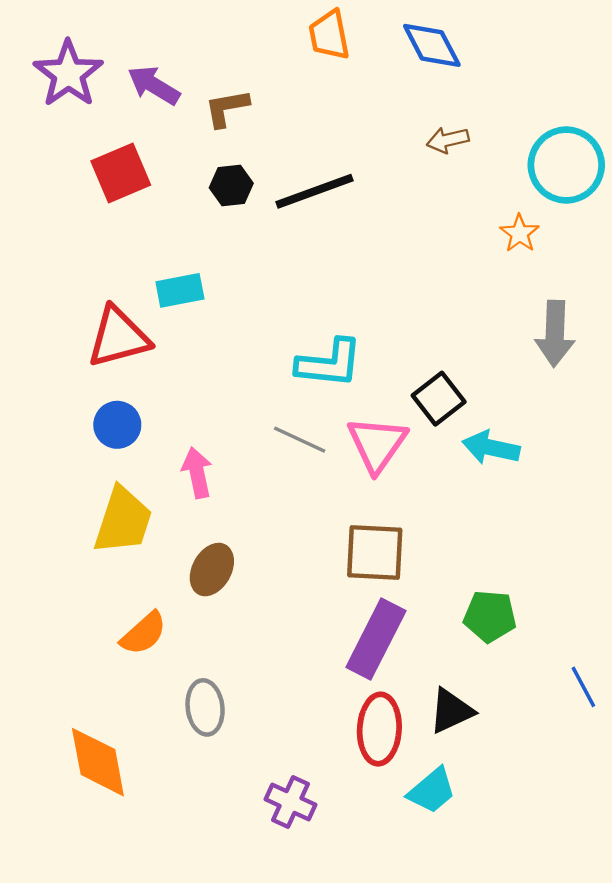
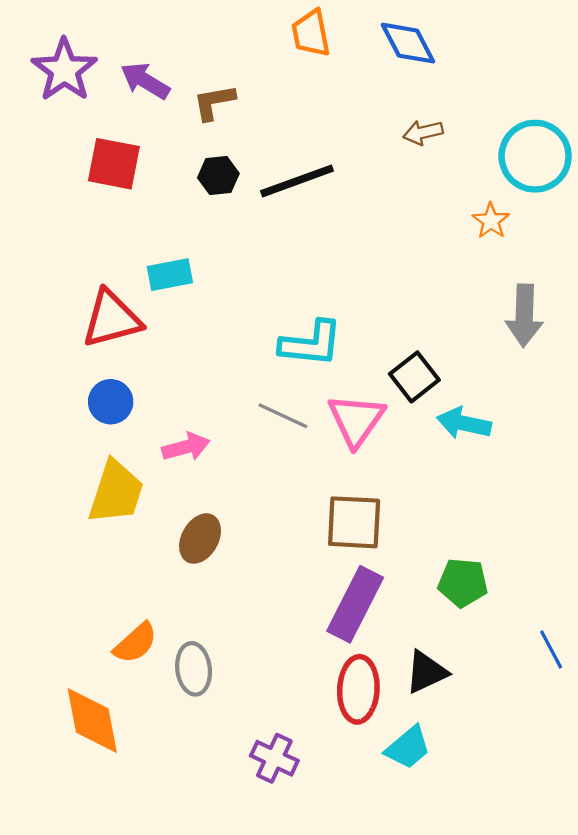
red square: (121, 173) -> (114, 164), turned 34
pink arrow: (197, 473) -> (186, 447), turned 87
orange semicircle: (144, 633) -> (135, 643), moved

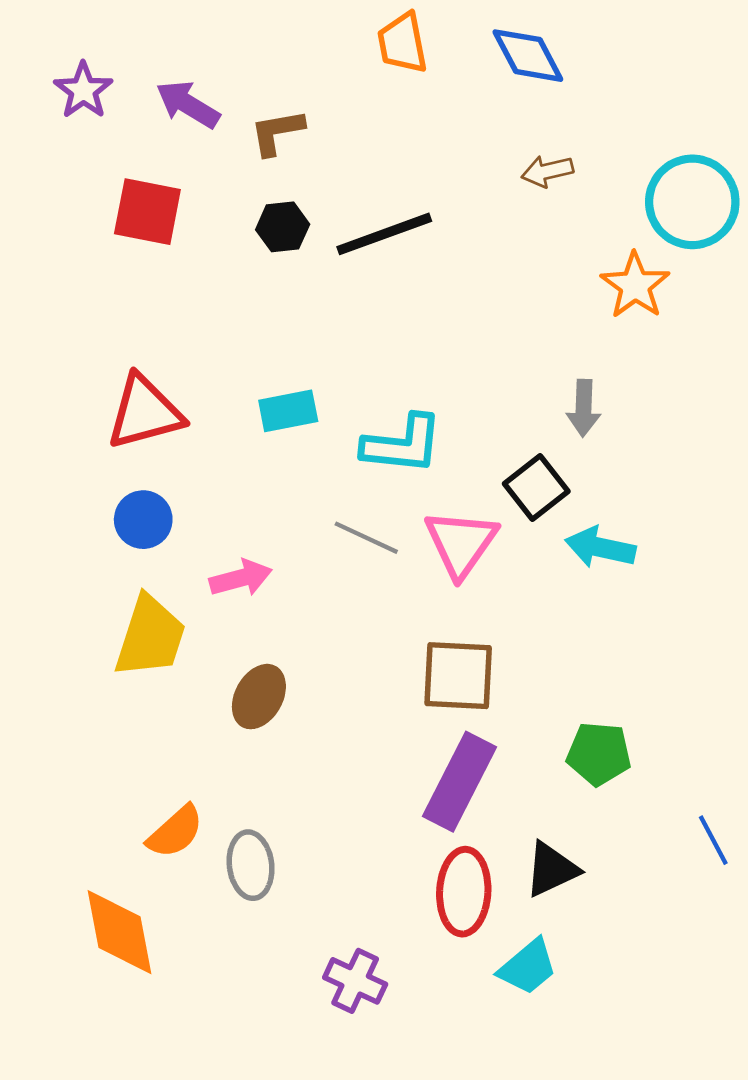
purple star: (64, 70) -> (83, 90), size x0.7
orange star: (491, 221) -> (635, 285), size x1.4
cyan rectangle: (170, 275) -> (288, 411), moved
gray arrow: (524, 316) -> (584, 408), moved, size x0.7

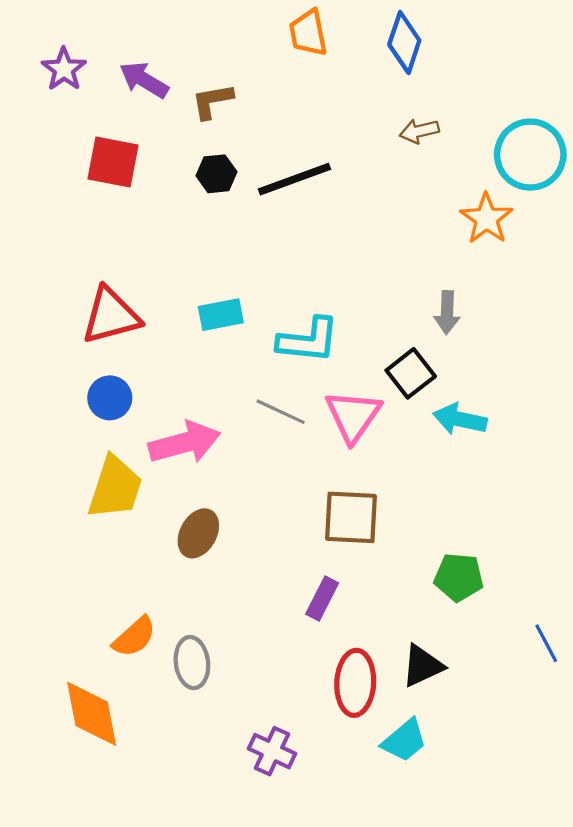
blue diamond: (528, 56) -> (404, 42), turned 46
pink arrow: (241, 578) -> (184, 443), size x1.5
purple rectangle: (460, 782) -> (322, 598), moved, size x0.6

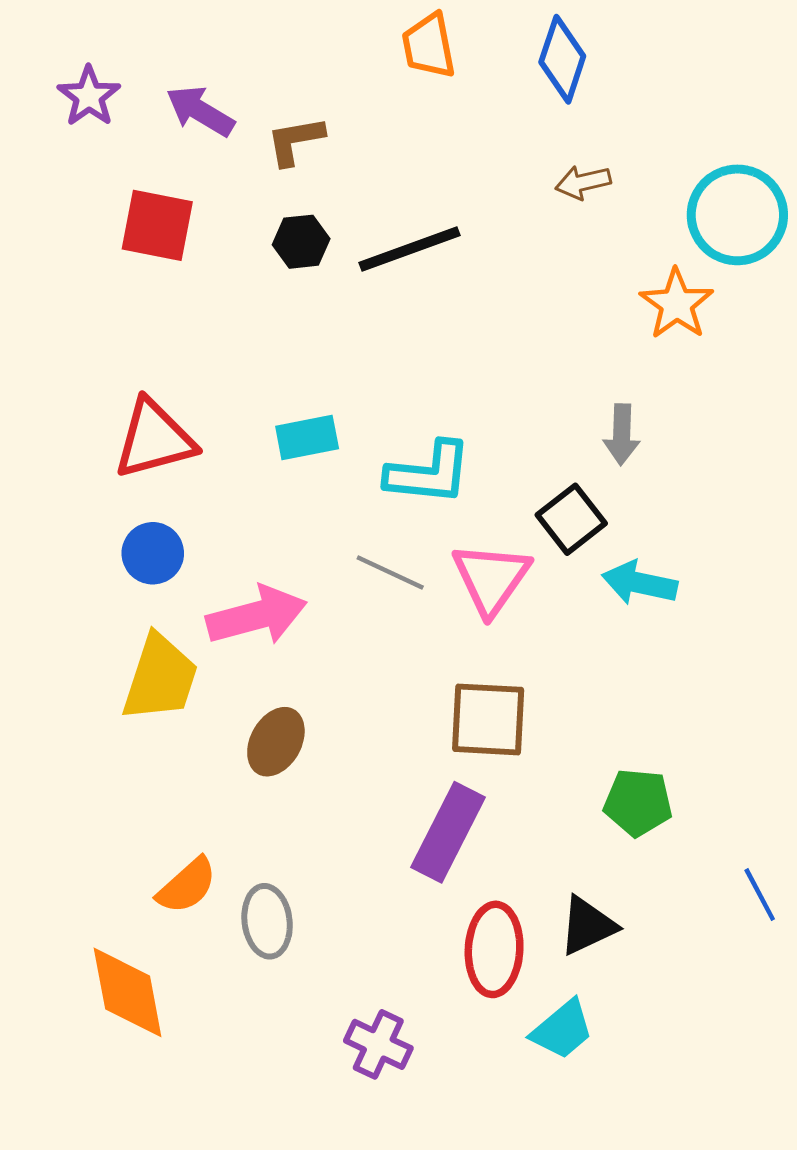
purple rectangle: (322, 598) -> (448, 832), size x1.6

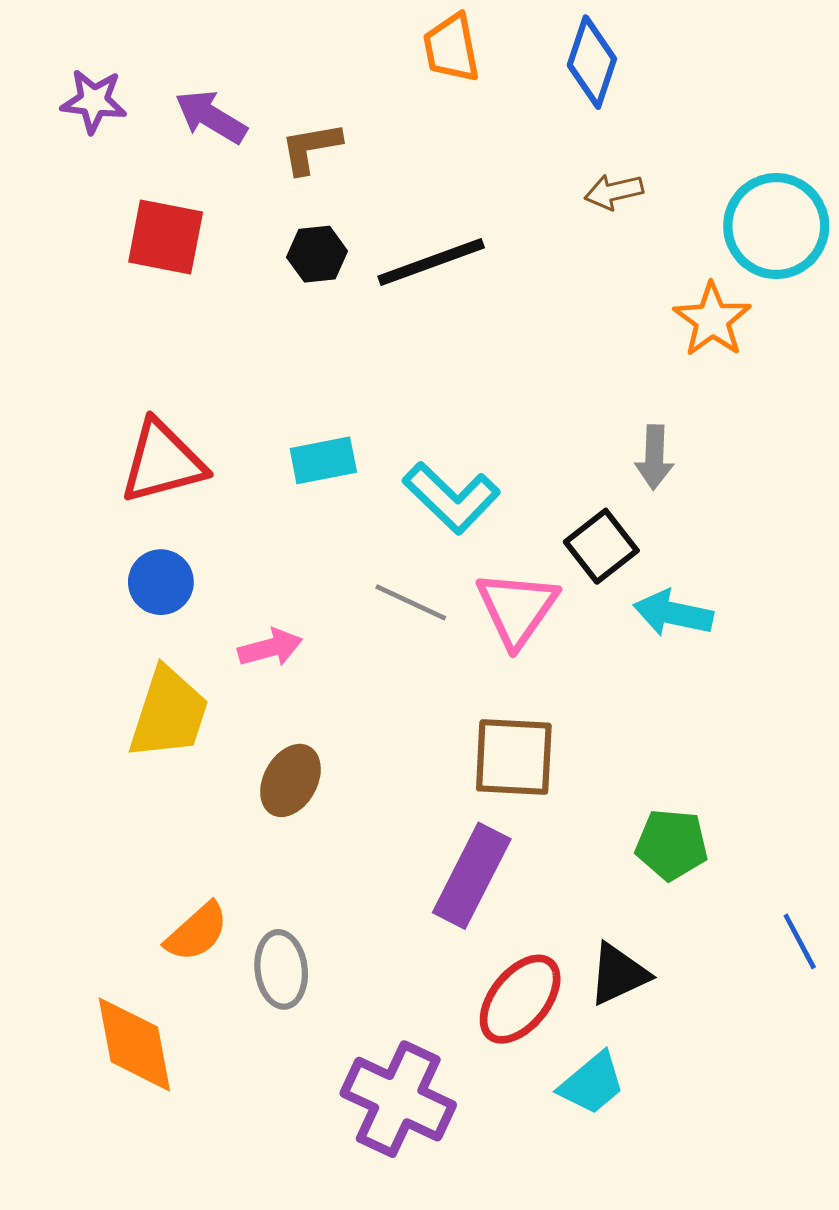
purple star: (89, 96) -> (94, 101), turned -30
cyan L-shape: (429, 473) -> (451, 498), turned 38
pink arrow: (257, 616) -> (270, 648), size x0.6
red ellipse: (494, 949) -> (520, 999), turned 36
purple cross: (378, 1044) -> (398, 1099), size x1.6

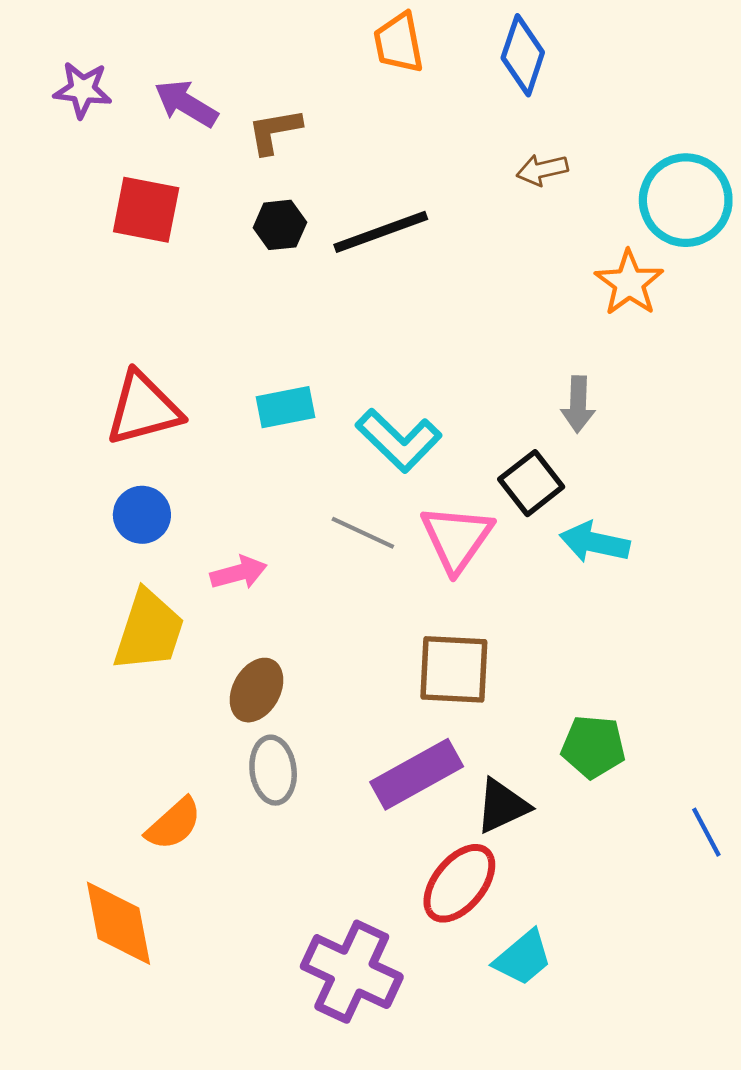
purple rectangle: (472, 876) -> (417, 774), turned 34
gray ellipse: (281, 969) -> (273, 770), moved
black triangle: (618, 974) -> (502, 806), moved

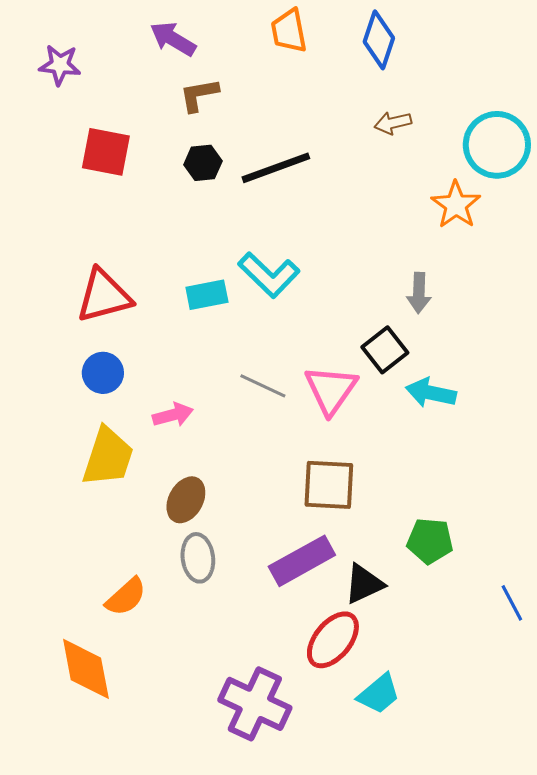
purple arrow: (186, 104) -> (173, 39), moved
cyan L-shape: (399, 440) -> (269, 275), moved

